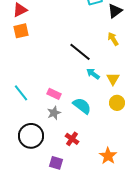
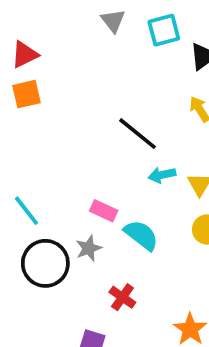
cyan arrow: (93, 74) -> (162, 175), turned -48
pink rectangle: (54, 94) -> (104, 211), moved
black circle: (31, 136) -> (45, 263), moved

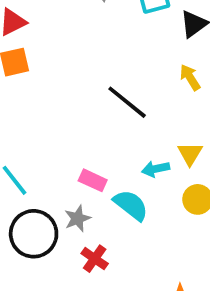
cyan arrow: (162, 175) -> (156, 169), moved
red cross: (122, 297) -> (95, 259), moved

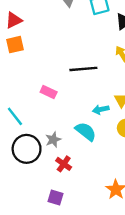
black line: (127, 102) -> (83, 69), turned -44
pink rectangle: (93, 180) -> (49, 92), moved

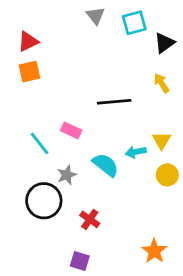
cyan line: (15, 116) -> (40, 143), moved
cyan semicircle: (86, 131) -> (106, 165), moved
gray star: (53, 140) -> (67, 175), moved

